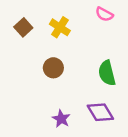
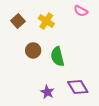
brown circle: (53, 68) -> (33, 50), moved
green semicircle: (107, 73) -> (57, 57), moved

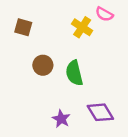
brown square: (18, 21) -> (23, 27), turned -32
yellow cross: (46, 21) -> (82, 27), moved

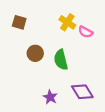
pink semicircle: (104, 14) -> (86, 32), moved

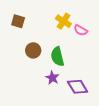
purple star: (50, 97) -> (52, 78), moved

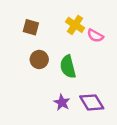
brown square: (18, 21) -> (31, 27), moved
purple star: (52, 78) -> (62, 102), moved

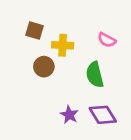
yellow cross: (75, 25) -> (63, 45), moved, turned -30
green semicircle: (68, 67) -> (95, 75), moved

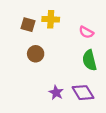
yellow cross: (63, 45) -> (51, 19), moved
green semicircle: (95, 75) -> (90, 60), moved

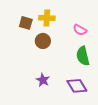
brown circle: (36, 54) -> (43, 41), moved
purple star: (56, 93) -> (43, 80), moved

